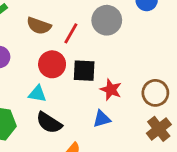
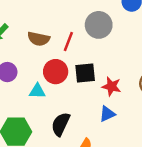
cyan triangle: (37, 94) -> (37, 91), moved
black semicircle: (49, 123) -> (61, 124), turned 90

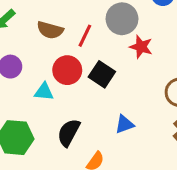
black square: (85, 73) -> (102, 74), turned 35
red star: (112, 86) -> (141, 47), moved

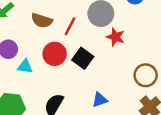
cyan triangle: (44, 92) -> (25, 66), moved

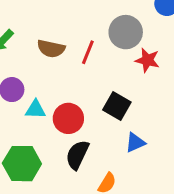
red circle: (55, 54) -> (68, 118), moved
black square: (83, 58) -> (117, 106), moved

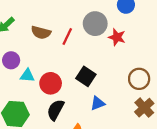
red star: (147, 60) -> (117, 37), moved

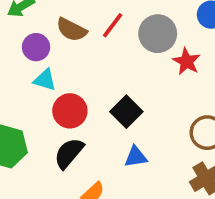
red line: (67, 37) -> (113, 25), moved
purple circle: (11, 60) -> (36, 47), moved
cyan triangle: (27, 76) -> (45, 80), moved

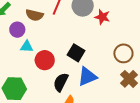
black semicircle: (69, 153) -> (61, 82), moved
blue triangle: (136, 157) -> (87, 77), size x1.5

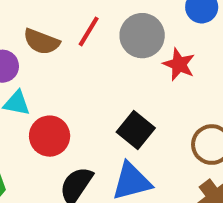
black square: (76, 53) -> (136, 130), moved

